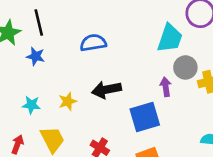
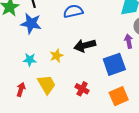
blue star: (36, 56) -> (31, 23), size x1.5

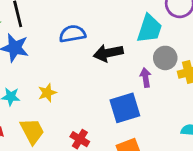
black arrow: (85, 46) -> (108, 53), moved

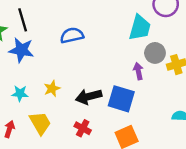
black arrow: (108, 53) -> (89, 97), moved
blue square: (125, 108) -> (121, 99), turned 36

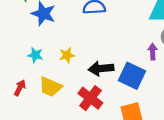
yellow trapezoid: (40, 123) -> (50, 87), turned 135
red cross: (83, 128) -> (90, 98), size x1.5

